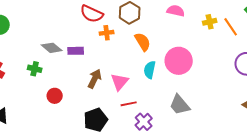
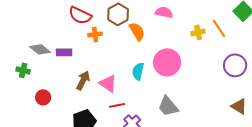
yellow cross: (210, 22) -> (198, 32), moved
orange semicircle: (143, 42) -> (137, 31), moved
pink triangle: (120, 82) -> (108, 83), turned -36

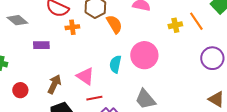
gray diamond: (40, 49) -> (17, 20), moved
brown arrow: (83, 80) -> (54, 84), moved

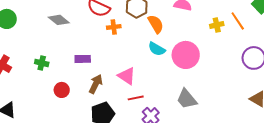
purple rectangle: (41, 45) -> (83, 59), moved
cyan semicircle: (115, 64) -> (157, 49), moved, turned -72

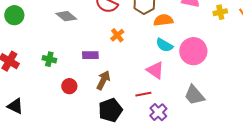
orange semicircle: (156, 24) -> (163, 20), turned -66
yellow cross: (217, 25) -> (220, 12), moved
orange cross: (114, 27) -> (117, 35), moved, turned -32
pink triangle: (127, 76) -> (155, 70), moved

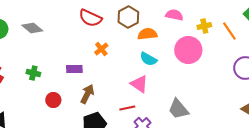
gray diamond: (66, 16) -> (32, 28), moved
pink circle: (193, 51) -> (188, 50), moved

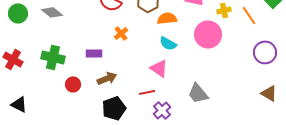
green cross: (33, 73) -> (53, 57), size x1.6
brown arrow: (87, 94) -> (107, 78), turned 42

